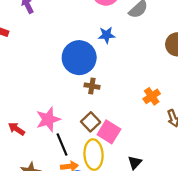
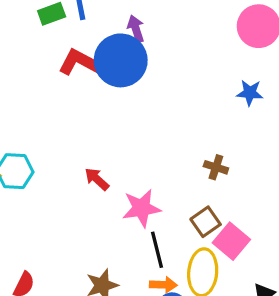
blue circle: (79, 58) -> (121, 60), moved
red arrow: (17, 129) -> (97, 179), moved

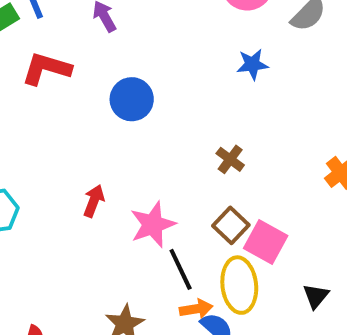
blue circle: (121, 60) -> (132, 99), moved, size x0.7
brown cross: (216, 167) -> (230, 159), turned 30
red arrow: (97, 179) -> (94, 201), turned 80

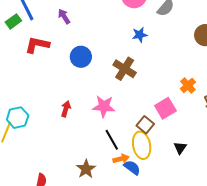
brown cross: (230, 159) -> (125, 69), moved, size x1.6
pink star: (153, 225) -> (104, 106), moved, turned 30
brown square: (231, 225) -> (145, 125), moved
pink square: (266, 242) -> (165, 108), moved, turned 35

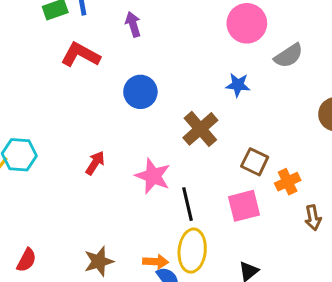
brown square: (145, 125) -> (255, 162), moved, turned -30
black line: (112, 140) -> (188, 204), moved

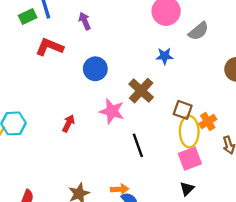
pink star: (153, 176) -> (112, 111), moved
pink square: (244, 206) -> (190, 159), moved
yellow ellipse: (192, 251) -> (189, 132), moved

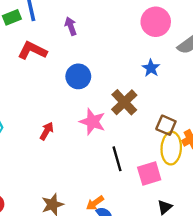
blue star: (165, 56) -> (151, 68), turned 30
pink square: (190, 159) -> (149, 174), moved
orange arrow: (120, 189) -> (95, 203), turned 144

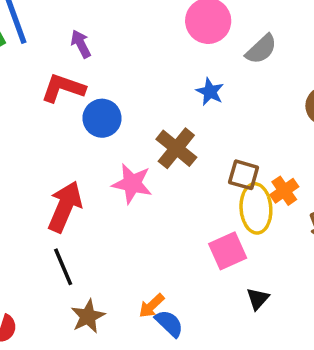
red L-shape: (32, 51) -> (63, 88), moved
red arrow: (47, 131) -> (65, 207), size x1.8
black line: (117, 159) -> (63, 267), moved

